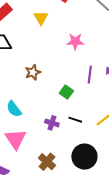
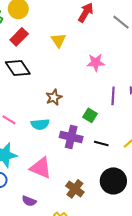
cyan semicircle: (14, 109) -> (40, 124), moved, turned -54
purple cross: (52, 123) -> (71, 137), moved, size x1.5
pink triangle: (16, 139) -> (41, 168), turned -30

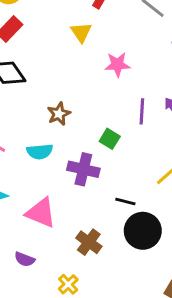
yellow triangle: (59, 40) -> (81, 32), moved
black line: (101, 143) -> (125, 202), moved

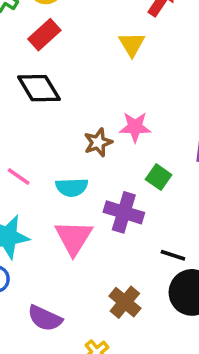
pink star: (117, 65) -> (135, 127), moved
pink triangle: (41, 213) -> (74, 238), moved, turned 36
purple semicircle: (25, 259) -> (45, 318), size x1.4

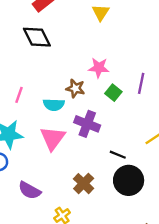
brown star: (98, 142) -> (75, 88), moved, turned 30
pink line: (19, 176) -> (19, 95), turned 70
green square: (159, 177) -> (113, 93), moved

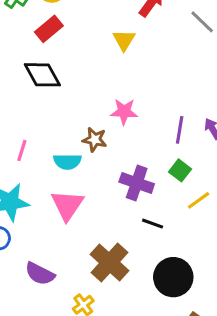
green square: (113, 93) -> (180, 170), moved
purple cross: (87, 124) -> (137, 183), moved
black circle: (129, 180) -> (173, 277), moved
brown cross: (84, 184) -> (109, 263), size x1.4

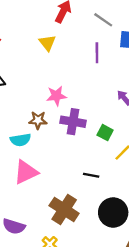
purple line: (180, 130) -> (97, 53), moved
purple cross: (137, 183) -> (73, 122), moved
pink triangle: (67, 205) -> (26, 172), turned 40

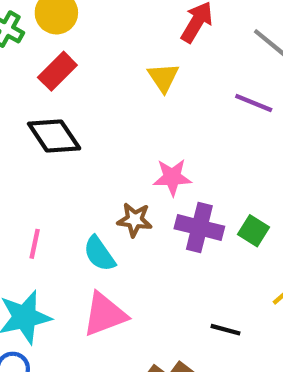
purple line: (97, 53) -> (254, 103), turned -72
green square: (105, 133) -> (253, 231), moved
cyan semicircle: (20, 140) -> (99, 254), turned 60

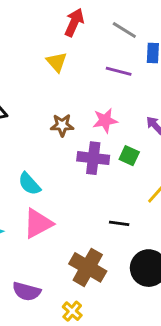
pink star: (172, 177) -> (105, 121), moved
brown star: (135, 220) -> (62, 125), moved

